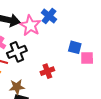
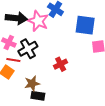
blue square: (75, 47) -> (85, 25), moved, size x1.5

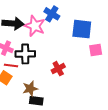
black cross: (28, 49) -> (25, 54), turned 30

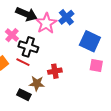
red line: (11, 65) -> (23, 62), moved
brown star: (30, 89) -> (37, 84), moved

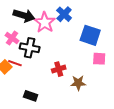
red line: (23, 62) -> (15, 63), moved
brown star: (37, 84) -> (78, 83), moved

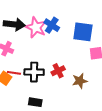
blue cross: (64, 14) -> (52, 25), moved
black cross: (30, 48) -> (34, 72), moved

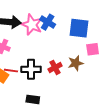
brown star: (80, 81) -> (76, 63), moved

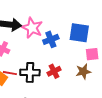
blue cross: (48, 22) -> (51, 39), moved, turned 35
brown star: (76, 63) -> (83, 71), moved

